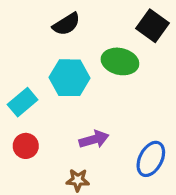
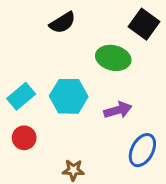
cyan hexagon: (70, 78) -> (69, 96), moved
purple arrow: (94, 139) -> (118, 110), moved

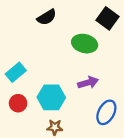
cyan hexagon: (69, 96) -> (51, 97), moved

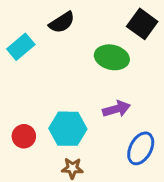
cyan rectangle: (16, 72) -> (21, 47), moved

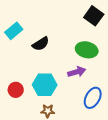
black semicircle: (62, 22) -> (41, 44), moved
green ellipse: (112, 57) -> (87, 50), moved

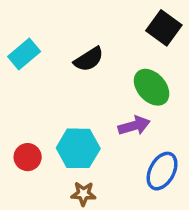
black semicircle: (41, 44) -> (89, 59), moved
green ellipse: (87, 50) -> (152, 87), turned 35

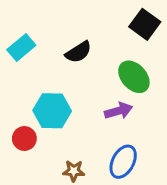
cyan hexagon: (78, 148) -> (52, 111), moved
blue ellipse: (162, 171) -> (123, 162), moved

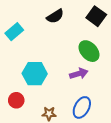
black semicircle: (78, 52) -> (55, 16), moved
red circle: (24, 139) -> (16, 100), moved

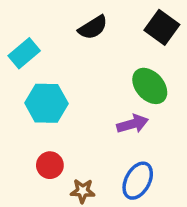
cyan hexagon: (35, 74) -> (46, 103), moved
red circle: (16, 100) -> (50, 165), moved

